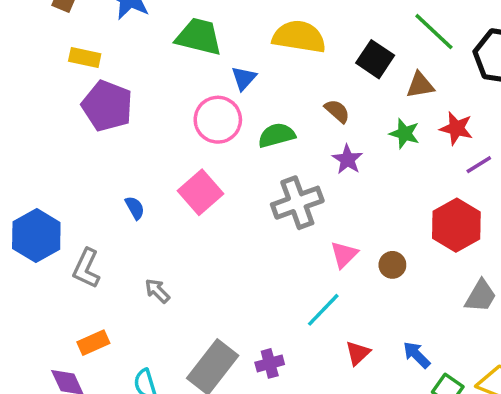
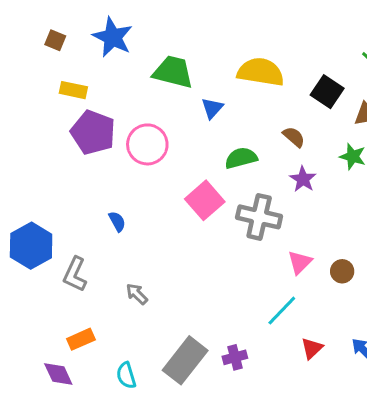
pink circle: (218, 120) -> (147, 144), moved
pink square: (201, 192) -> (205, 200), moved
gray cross: (297, 203) -> (259, 217), turned 33

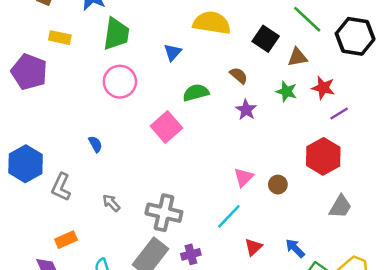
green trapezoid: (173, 72) -> (116, 34), moved, turned 84
purple pentagon: (93, 132) -> (29, 72), moved
gray cross: (259, 217) -> (164, 213), moved

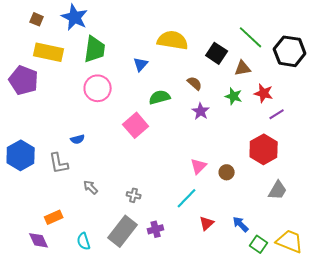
yellow rectangle: (60, 38) -> (49, 52), size x1.6
blue semicircle: (95, 144) -> (78, 139), turned 104
gray L-shape: (61, 187) -> (59, 163), moved, turned -35
gray cross: (164, 213) -> (134, 195), size x0.5

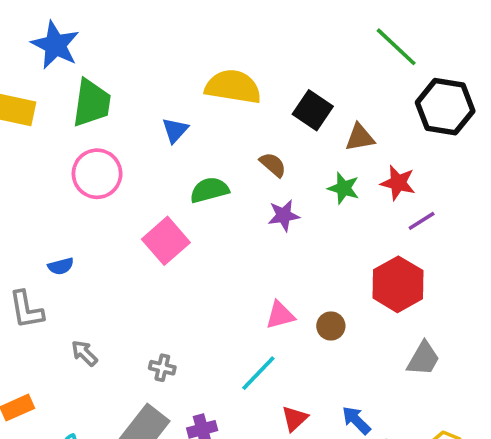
green line: (251, 37) -> (396, 47), moved
purple star: (201, 111) -> (284, 215), turned 30
pink triangle: (199, 166) -> (280, 315), turned 30

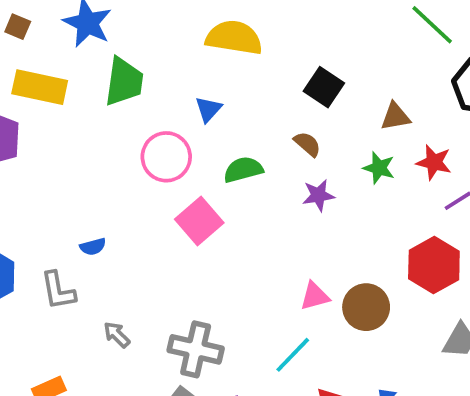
yellow semicircle: (233, 87) -> (234, 38), moved
black square: (313, 110) -> (324, 87), moved
pink circle: (97, 174) -> (166, 157), moved
brown circle: (331, 326) -> (366, 307), size x1.6
gray cross: (162, 368) -> (196, 349), size x2.0

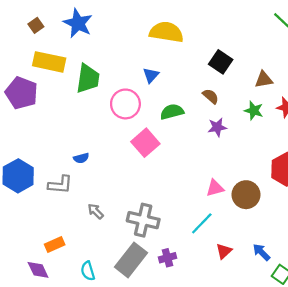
brown square: (18, 27) -> (36, 25), turned 32
green trapezoid: (124, 82) -> (88, 79), moved
gray L-shape: (58, 291) -> (60, 185), turned -75

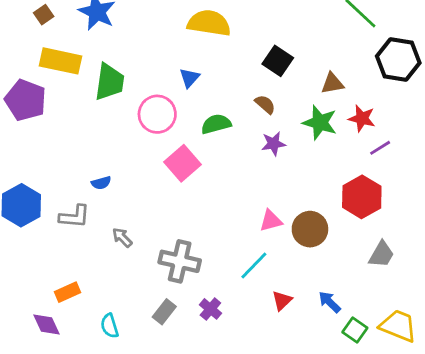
green star: (254, 111) -> (320, 123), size x1.4
gray arrow: (96, 211) -> (122, 238), moved
purple cross: (167, 258) -> (210, 309), turned -35
gray rectangle: (131, 260) -> (164, 312), size x0.6

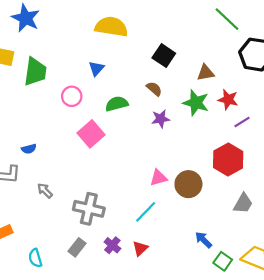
pink circle: (157, 114) -> (72, 96), size x0.7
red triangle: (282, 301) -> (140, 248), moved

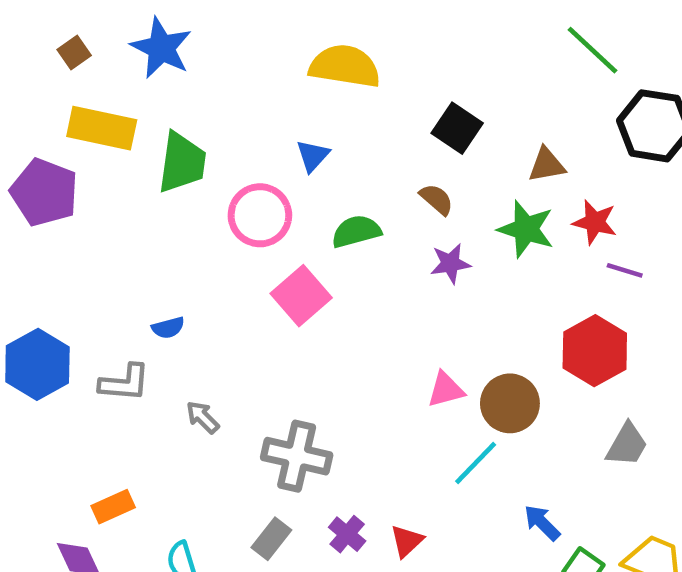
pink circle: (72, 96) -> (260, 215), size x1.4
purple line: (242, 122) -> (625, 270), turned 49
cyan line: (146, 212) -> (476, 463), moved

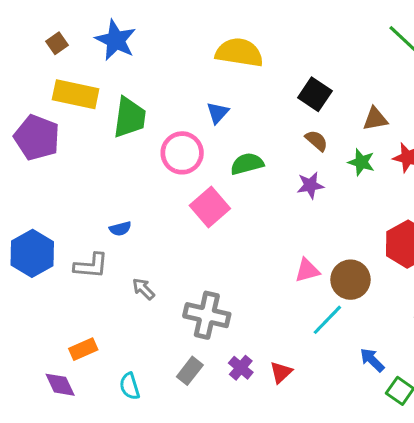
brown semicircle: (437, 199) -> (316, 141), moved
green star: (526, 229) -> (361, 162), size x0.7

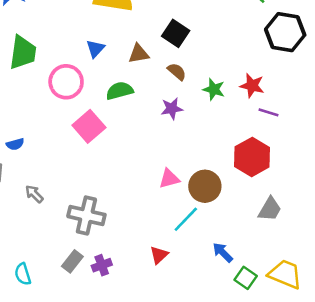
brown triangle: (375, 119) -> (139, 54), moved
purple cross: (241, 368) -> (102, 265), moved, turned 30
red triangle: (281, 372) -> (159, 255), moved

